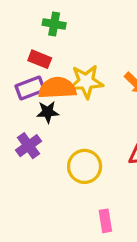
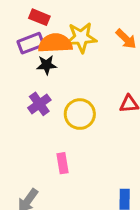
purple cross: (29, 146) -> (39, 104), moved
pink rectangle: (105, 221) -> (62, 163), moved

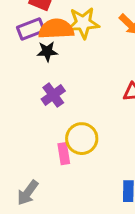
purple cross: (39, 104) -> (53, 95), moved
yellow circle: (80, 114) -> (82, 139), moved

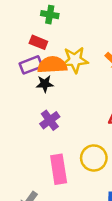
yellow circle: (82, 139) -> (94, 158), moved
pink rectangle: (64, 154) -> (59, 169), size x1.6

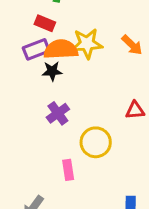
yellow circle: (94, 158) -> (96, 142), moved
pink rectangle: (59, 169) -> (68, 170), size x0.6

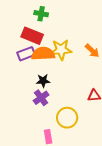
red rectangle: (45, 23) -> (32, 36), size x1.5
black star: (52, 71) -> (43, 81), moved

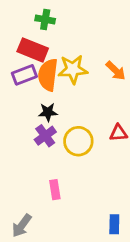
orange semicircle: (43, 54) -> (48, 75), turned -80
yellow circle: (67, 118) -> (78, 141), moved

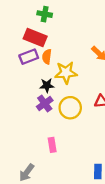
yellow star: (73, 69) -> (66, 73), moved
orange semicircle: (48, 75) -> (47, 57), size x0.6

